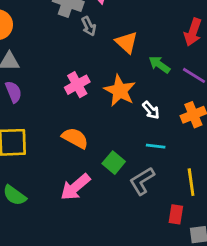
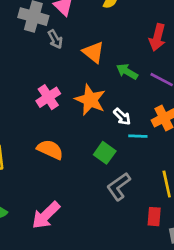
cyan line: (156, 146) -> (138, 136), moved
green square: (114, 163) -> (105, 153), moved
pink arrow: (75, 187) -> (46, 215), moved

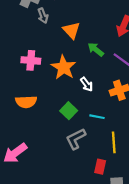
pink cross: (48, 97) -> (31, 60), turned 30
cyan line: (138, 136) -> (97, 117), moved
orange semicircle: (50, 149) -> (26, 102), turned 144

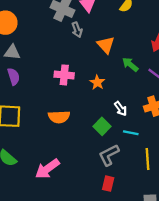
orange star: (63, 67) -> (97, 82), size x0.6
white arrow: (87, 84) -> (121, 109), moved
red rectangle: (100, 167) -> (108, 184), moved

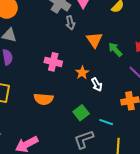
green arrow: (130, 64) -> (115, 50), moved
white arrow: (121, 109) -> (97, 85), moved

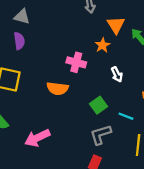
pink cross: (53, 62) -> (76, 62), moved
orange star: (82, 73) -> (103, 45), moved

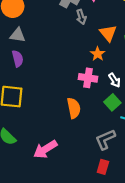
pink cross: (76, 62) -> (88, 78), moved
orange semicircle: (58, 88) -> (74, 108), moved, turned -102
green square: (99, 105) -> (112, 102), moved

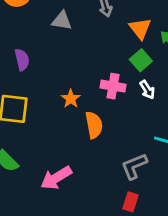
gray triangle: (18, 35) -> (62, 21), moved
orange star: (98, 54) -> (71, 99), moved
green square: (112, 102) -> (141, 60), moved

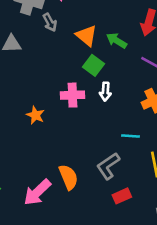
white arrow: (147, 90) -> (105, 92), turned 48
orange semicircle: (94, 125) -> (68, 177), moved
red rectangle: (131, 202) -> (122, 196), moved, turned 60

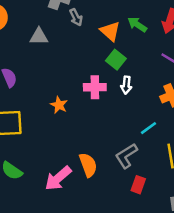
green arrow: (117, 41) -> (137, 25), moved
cyan line: (131, 136) -> (149, 128), turned -42
red rectangle: (122, 196) -> (138, 185), turned -48

